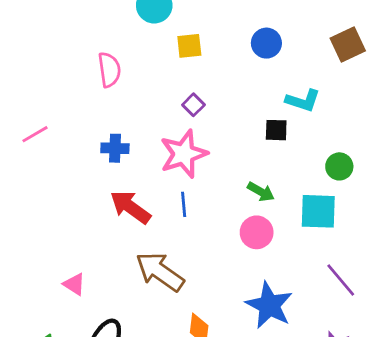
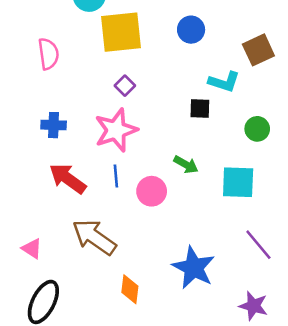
brown square: (348, 44) -> (258, 50), moved
yellow square: (189, 46) -> (121, 32), size x1.8
green circle: (339, 166) -> (257, 129), moved
pink circle: (257, 232) -> (152, 191), moved
pink triangle: (74, 284) -> (32, 249), moved

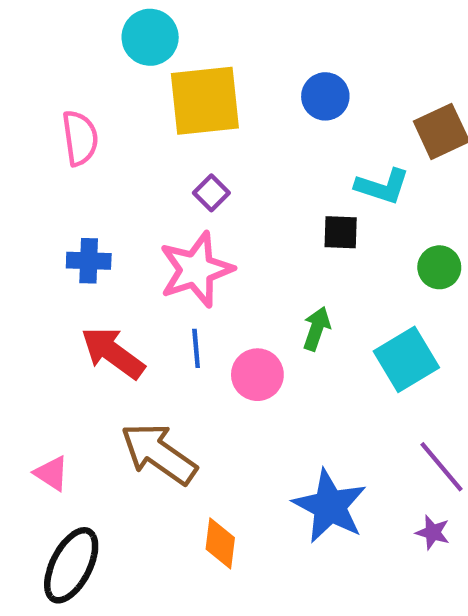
green arrow: (186, 165) -> (317, 329), turned -100
cyan square: (238, 182) -> (406, 359), turned -33
purple star: (253, 306) -> (433, 532), moved, size x0.7

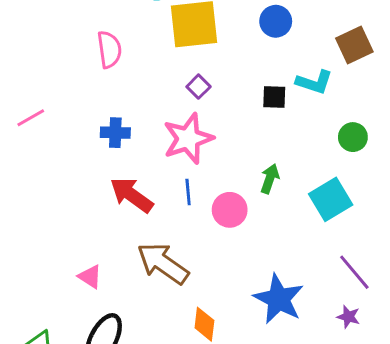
black square: (341, 232) -> (274, 97), moved

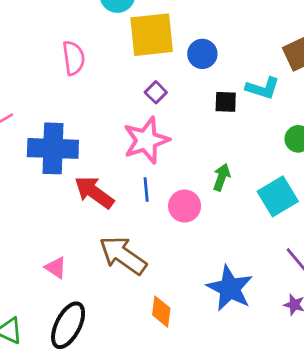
blue circle: (276, 21) -> (202, 54), moved
blue cross: (115, 133) -> (53, 148), moved, size x1.8

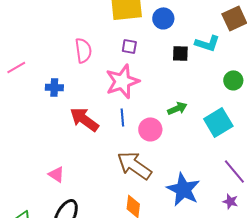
pink semicircle: (74, 58) -> (83, 50), moved
purple square: (156, 92) -> (129, 46), turned -35
blue cross: (53, 148) -> (54, 87), size x0.5
green arrow: (222, 177) -> (177, 108), turned 48
brown arrow: (123, 255) -> (134, 165), moved

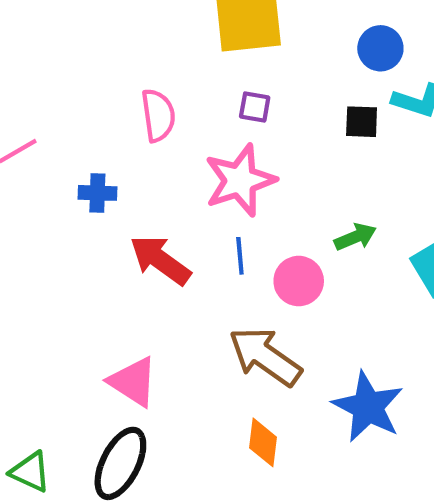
blue circle: (163, 18) -> (380, 48), moved
pink triangle: (56, 174) -> (133, 382), moved, size x1.5

